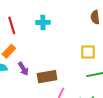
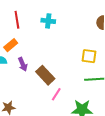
brown rectangle: (47, 77) -> (45, 75), turned 48

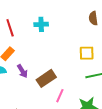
brown rectangle: (45, 75) -> (46, 78), turned -72

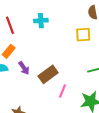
yellow square: (87, 53) -> (83, 35), moved

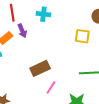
purple arrow: (24, 68) -> (22, 31), moved

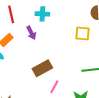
purple arrow: (22, 31) -> (31, 33), moved

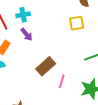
cyan cross: (42, 14) -> (23, 15), moved

